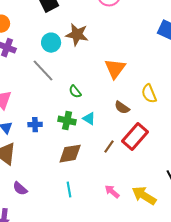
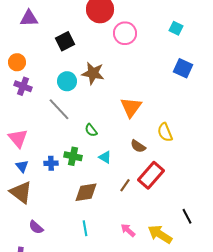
green cross: (67, 121) -> (73, 156), moved

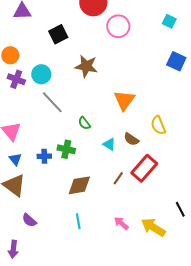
cyan circle: (67, 81) -> (41, 74), moved
cyan triangle: (105, 157) -> (109, 144), moved

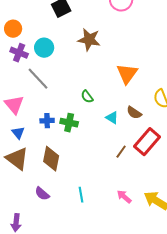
gray line: (52, 102) -> (38, 79), moved
blue cross: (44, 156) -> (47, 121), moved
brown diamond: (79, 185) -> (51, 159), moved, turned -70
purple semicircle: (29, 220) -> (42, 194), moved

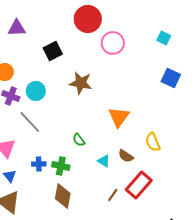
brown diamond: (51, 159) -> (63, 196), moved

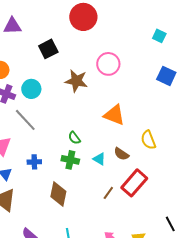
pink circle: (113, 43) -> (108, 64), moved
orange triangle: (119, 117) -> (114, 115), turned -45
green cross: (61, 166) -> (70, 160), moved

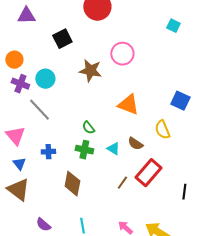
blue square: (166, 76) -> (180, 101), moved
black line: (170, 224) -> (184, 192), moved, turned 35

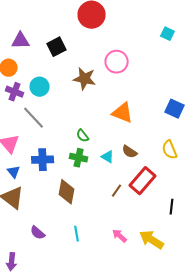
purple triangle: (26, 16) -> (21, 41), moved
yellow semicircle: (162, 130) -> (170, 150), moved
blue cross: (48, 152) -> (43, 160), size x1.5
black line: (184, 192) -> (172, 207), moved

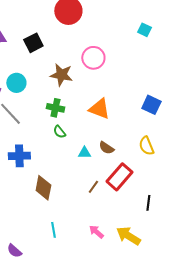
cyan triangle: (108, 157) -> (84, 153), turned -32
green cross: (79, 158) -> (55, 108), moved
purple semicircle: (38, 233) -> (14, 251), moved

